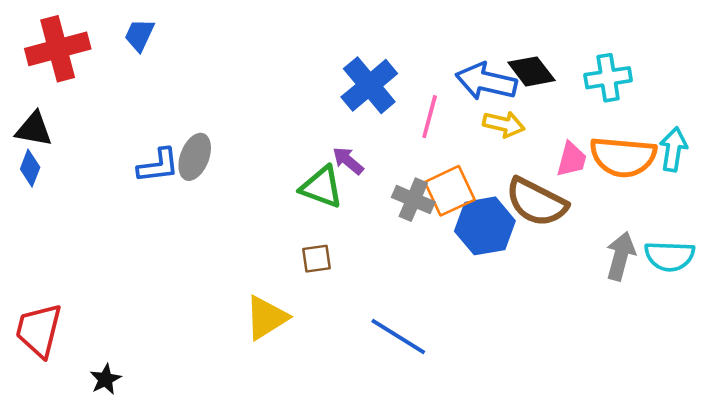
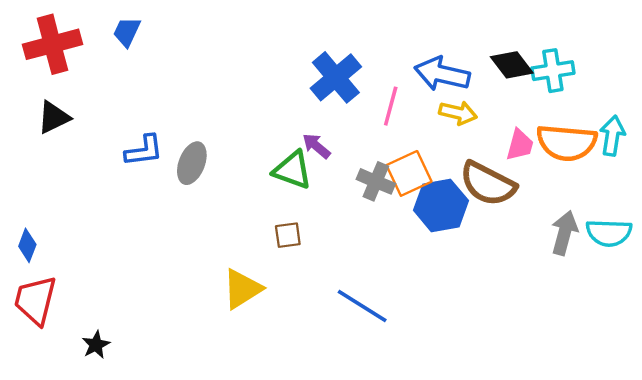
black diamond: (531, 71) -> (512, 65), moved
black triangle: (34, 129) -> (54, 117), moved, turned -36
gray ellipse: (195, 157) -> (192, 163), moved
blue diamond: (30, 168) -> (27, 245), moved

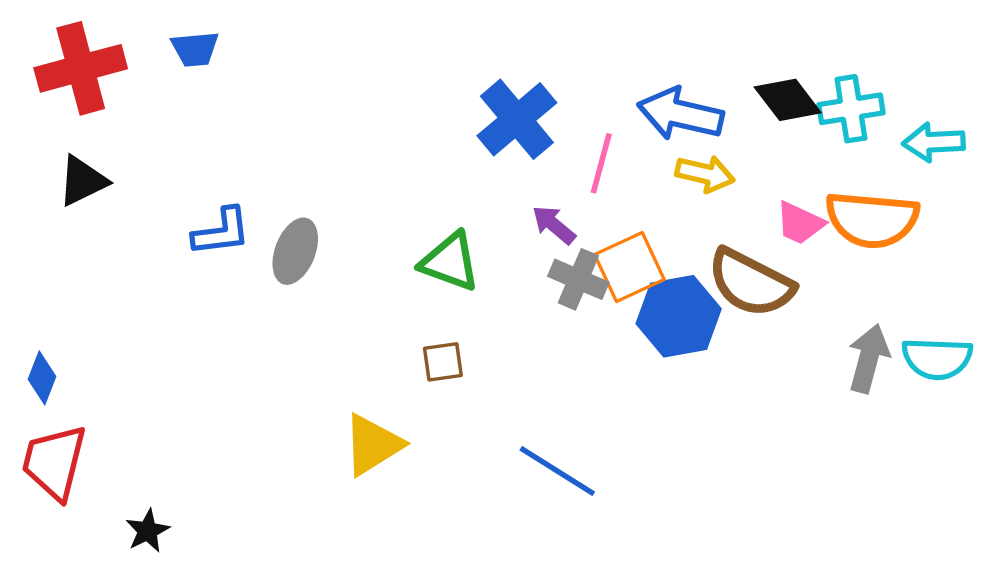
blue trapezoid: (127, 32) -> (195, 49), turned -120
cyan arrow: (612, 136) -> (934, 142), moved, turned -102
pink trapezoid: (520, 145) -> (800, 223), turned 100
purple arrow: (316, 146) -> (554, 225), moved

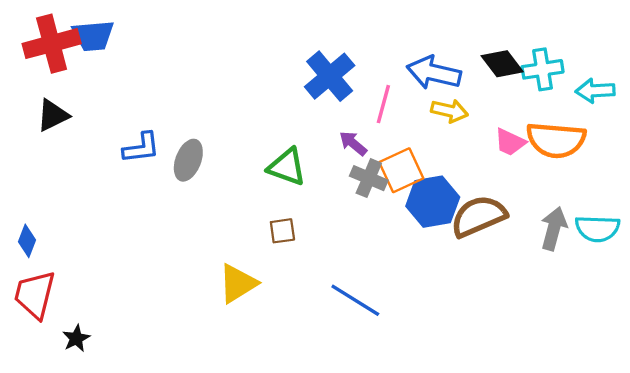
blue trapezoid: (195, 49) -> (93, 36), moved, size x1.4
brown semicircle: (751, 283) -> (479, 216), moved, turned 130
black star: (148, 531) -> (76, 338), moved

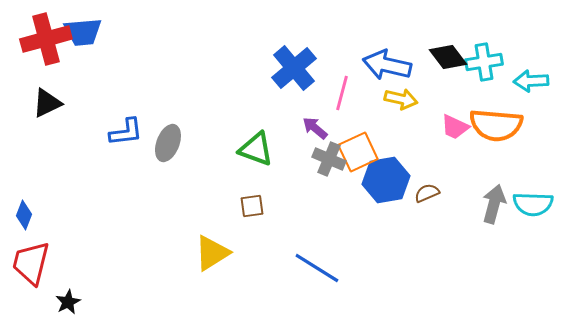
brown semicircle: (479, 216) -> (427, 193), size x0.5

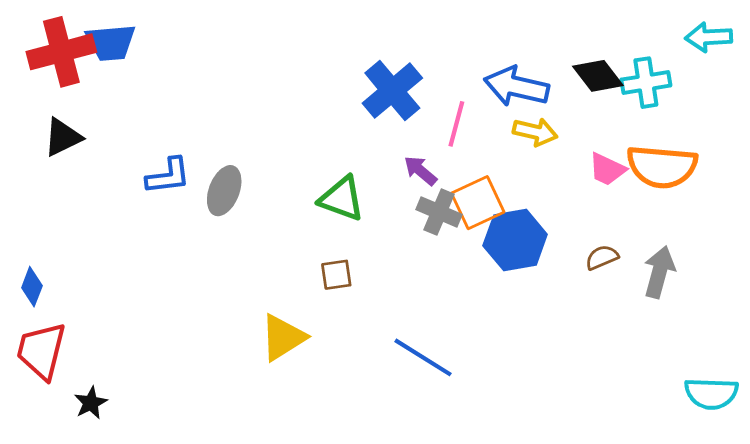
cyan arrow: (531, 81) -> (709, 37), moved
brown semicircle: (427, 193) -> (602, 257), moved
cyan semicircle: (533, 204) -> (711, 393), moved

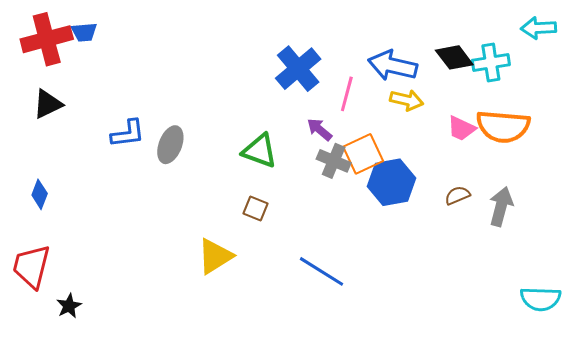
blue trapezoid: (111, 42) -> (84, 32), size x0.7
brown square: (336, 275) -> (256, 209), turned 30
blue diamond: (32, 287) -> (40, 194), moved

